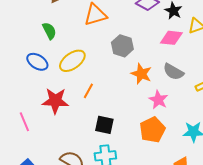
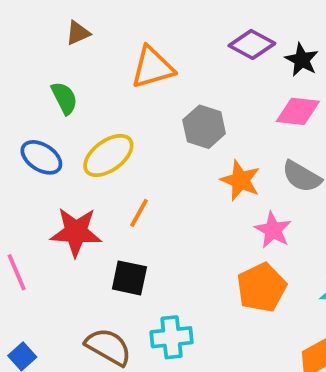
black square: (104, 125) -> (129, 278), moved

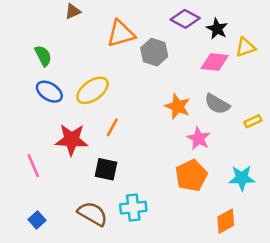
green semicircle: (64, 98) -> (43, 56), moved
gray hexagon: (204, 127) -> (154, 52), moved

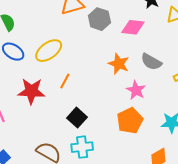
pink diamond: (215, 62) -> (133, 27), moved
black square: (106, 169) -> (77, 118), moved, turned 30

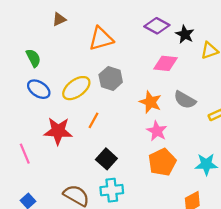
gray hexagon: (99, 19) -> (111, 78), moved
pink star: (136, 90) -> (157, 131), moved

